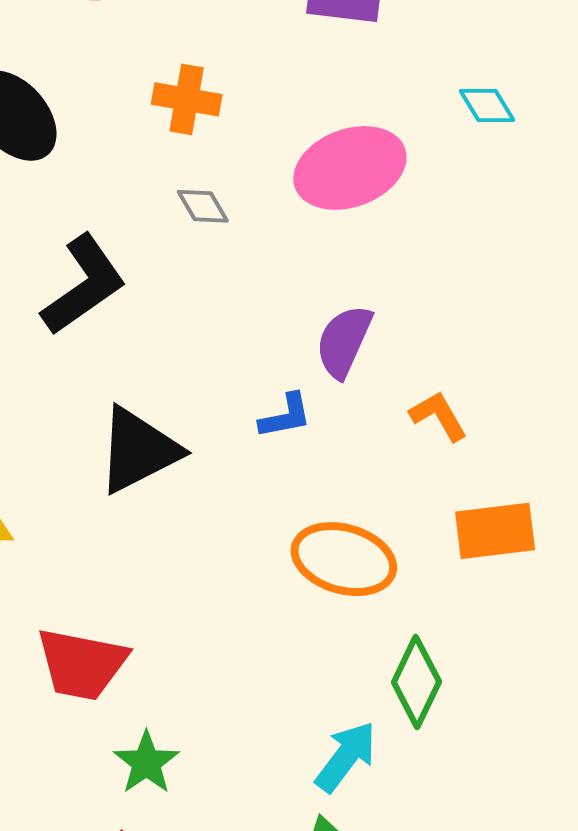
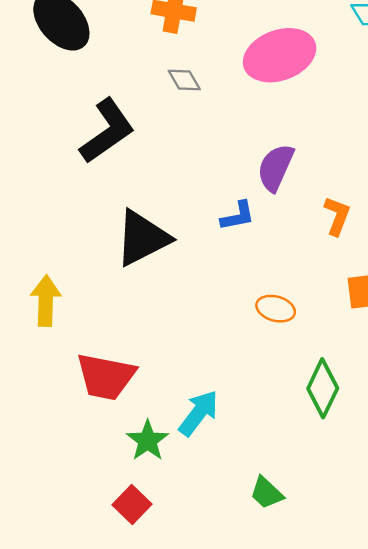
orange L-shape: (439, 416) -> (337, 216), turned 51
orange ellipse: (344, 559) -> (276, 309), size x0.6
cyan arrow: (346, 757) -> (199, 413), moved

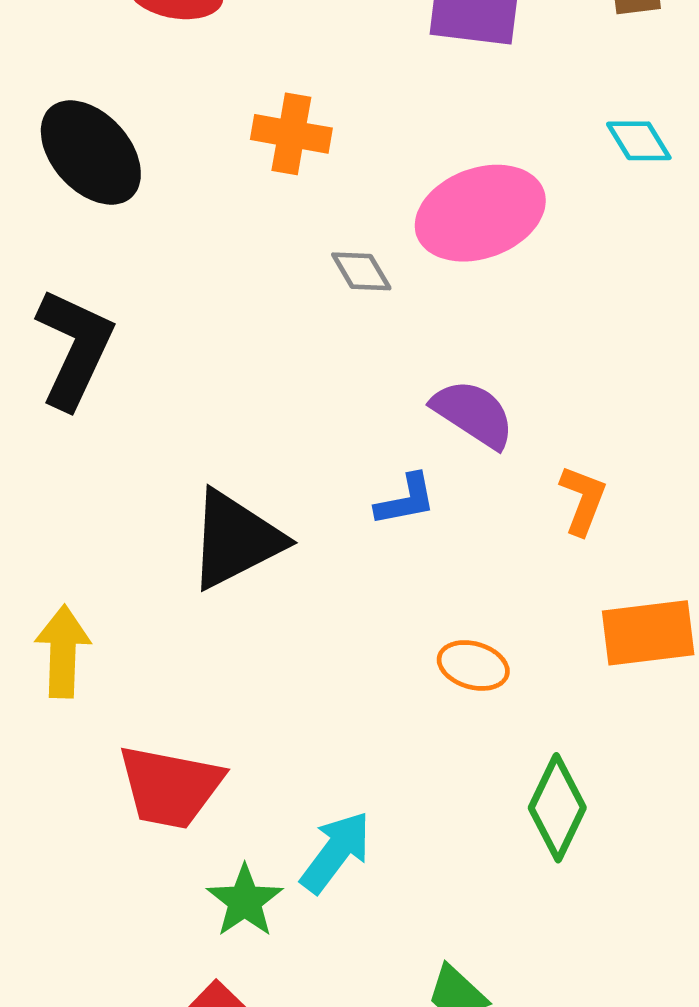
gray diamond: (184, 80) -> (361, 271), moved
black L-shape: (107, 131) -> (75, 348), moved, turned -30
purple semicircle: (276, 168) -> (473, 414), turned 99

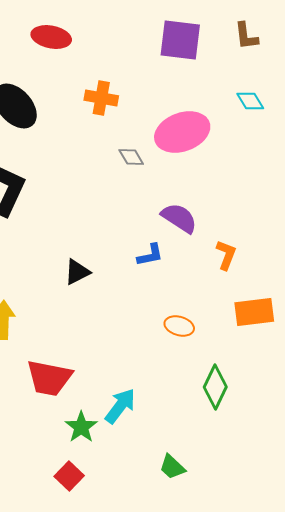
black triangle: (235, 540) -> (77, 272), size x0.6

